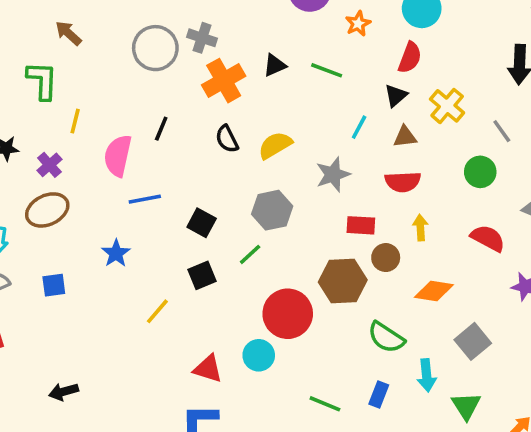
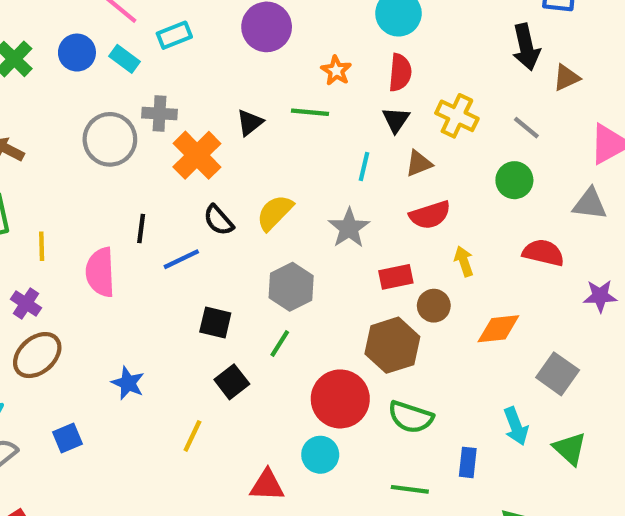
orange star: (358, 24) -> (336, 71), moved
blue line: (145, 199) -> (181, 259), moved
green semicircle: (386, 337) -> (411, 417), moved

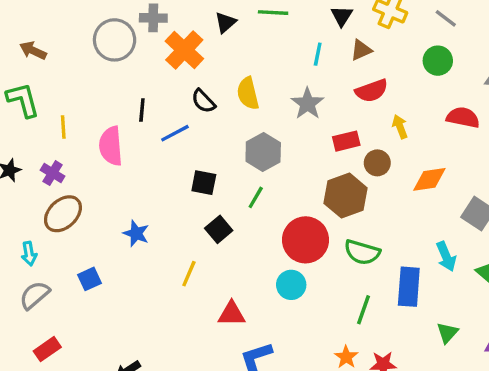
yellow semicircle: (275, 213) -> (248, 93), turned -56
blue rectangle: (468, 462) -> (409, 287), size x1.6
red triangle: (267, 485) -> (232, 314), moved
green line: (410, 489) -> (364, 310), turned -76

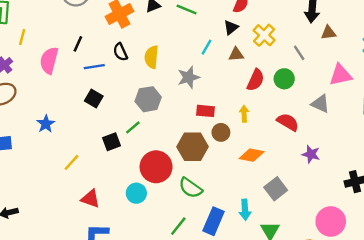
red semicircle: (372, 91) -> (256, 80), moved, turned -65
black square: (204, 183) -> (94, 99), moved
black square: (219, 229) -> (112, 142), moved

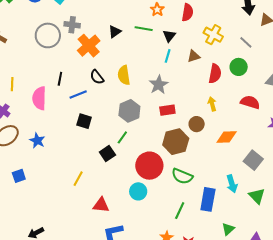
black triangle: (231, 27) -> (169, 36), moved
red rectangle: (205, 111) -> (167, 110), moved
blue star: (46, 124) -> (37, 141), moved

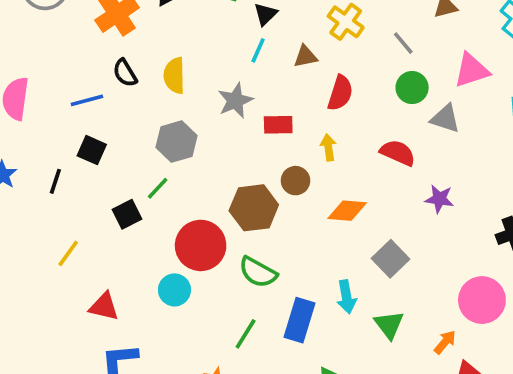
green circle: (239, 67) -> (412, 88), moved
black line: (60, 79) -> (55, 181), moved
red rectangle: (167, 110) -> (278, 125), moved

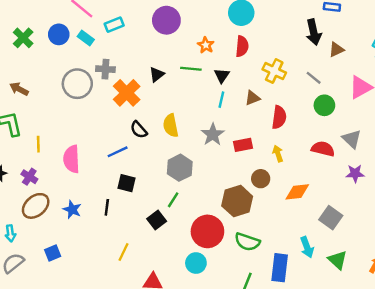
gray triangle: (445, 119) -> (352, 139), moved, turned 36

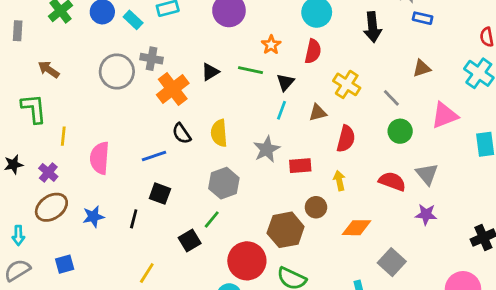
black arrow: (314, 32) -> (373, 27), moved
blue star: (72, 210) -> (93, 217), turned 30

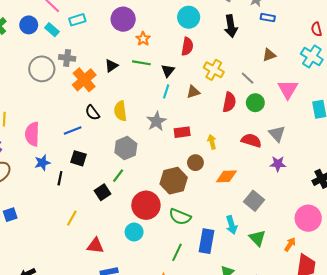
orange star: (271, 45) -> (143, 39), moved
pink triangle: (444, 115) -> (288, 89), turned -35
red semicircle: (346, 139) -> (229, 102), moved
blue star: (93, 217) -> (42, 163), moved

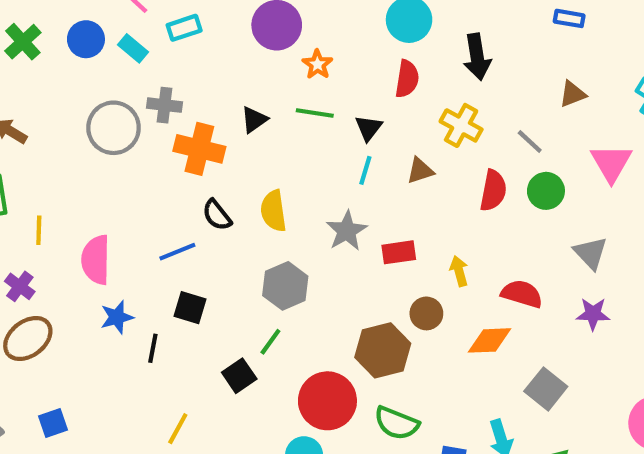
black arrow: (231, 26) -> (477, 57), moved
orange cross: (84, 80) -> (199, 149), turned -35
red semicircle: (251, 140) -> (522, 294), moved

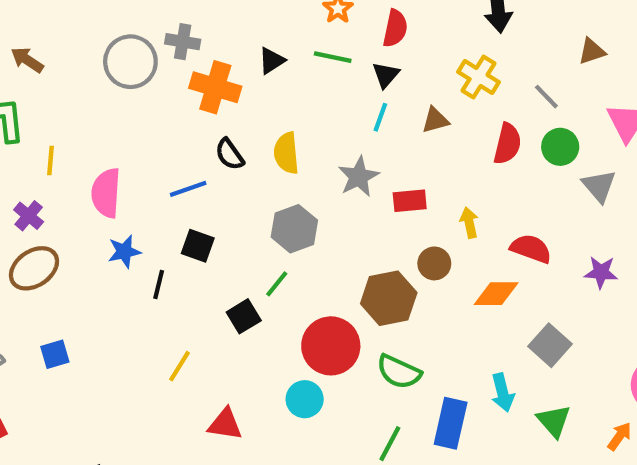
red semicircle: (407, 79) -> (395, 28), moved
gray triangle: (591, 253) -> (599, 186), moved

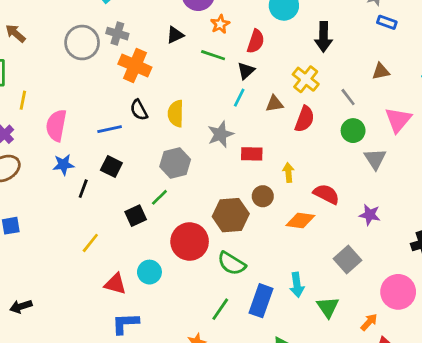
black triangle: (272, 61) -> (175, 35), moved
red semicircle: (507, 144) -> (305, 119), moved
gray square: (550, 345) -> (348, 259), moved
cyan circle: (305, 399) -> (149, 272), moved

